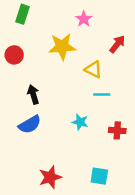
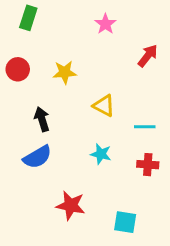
yellow star: (62, 47) -> (65, 72), moved, size x0.7
yellow triangle: (93, 69) -> (104, 106), moved
cyan line: (102, 95) -> (145, 127), moved
red star: (50, 177) -> (71, 205), moved, turned 30

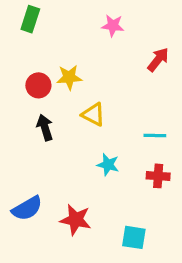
pink star: (105, 24) -> (113, 26), turned -30
red circle: (18, 69) -> (38, 85), moved
yellow triangle: (104, 106) -> (93, 115), moved
blue semicircle: (37, 157) -> (27, 208), moved

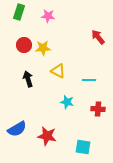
pink star: (113, 26) -> (48, 16), moved
red arrow: (158, 60) -> (98, 37), turned -77
red circle: (38, 85) -> (24, 45), moved
cyan line: (155, 136) -> (89, 80), moved

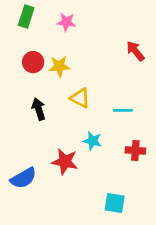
red star: (47, 136) -> (65, 162), moved

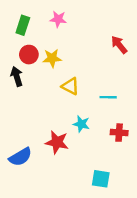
green rectangle: (26, 16) -> (23, 25), moved
black arrow: (39, 109) -> (17, 76), moved

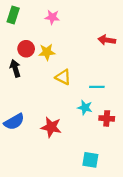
green rectangle: (23, 25) -> (13, 15), moved
red arrow: (119, 45) -> (107, 40), turned -42
cyan star: (81, 124) -> (85, 108), moved
blue semicircle: (20, 157) -> (14, 122), moved

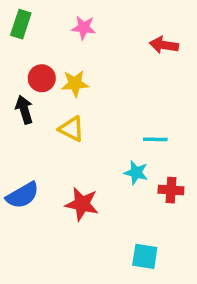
red arrow: (107, 40) -> (164, 45), moved
yellow triangle: (63, 77) -> (71, 129), moved

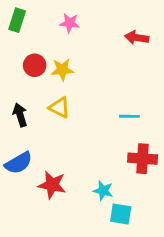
black arrow: (24, 110) -> (20, 115), moved
cyan star: (136, 173) -> (103, 191), moved
red cross: (171, 190) -> (143, 159), size x1.4
red star: (82, 204) -> (52, 185), moved

